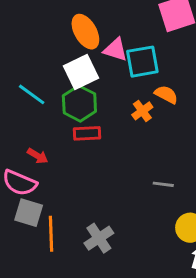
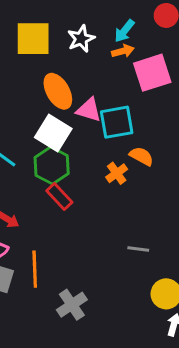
white square: (81, 72) -> (53, 133), turned -32
red rectangle: (87, 133) -> (59, 196), turned 50
orange line: (51, 234) -> (35, 269), moved

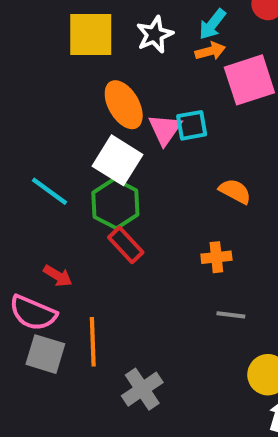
pink triangle: (89, 110) -> (165, 129), turned 48
cyan square: (117, 122) -> (192, 125), moved, size x0.7
orange cross: (117, 173) -> (216, 257), moved, turned 30

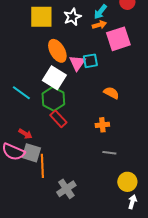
gray square: (45, 354) -> (31, 153), moved

